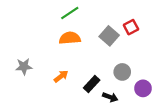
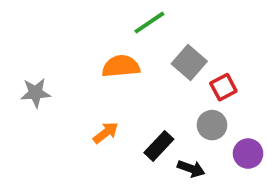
green line: (70, 13) -> (149, 23), moved
red square: (131, 27) -> (223, 87), moved
gray star: (24, 67) -> (36, 93), moved

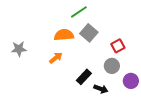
gray square: (189, 62) -> (89, 33), moved
orange arrow: (106, 133) -> (56, 58), moved

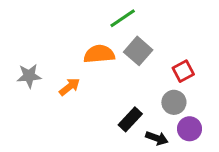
orange arrow: (56, 58) -> (70, 87), moved
purple circle: (131, 81) -> (190, 129), moved

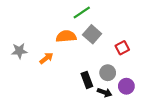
gray circle: (174, 102) -> (108, 73), moved
black rectangle: (130, 119) -> (87, 80), turned -63

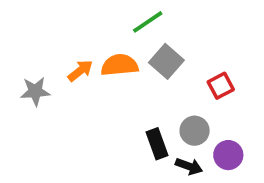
orange arrow: (46, 58) -> (80, 71), moved

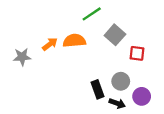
gray square: (166, 61) -> (115, 35), moved
red square: (221, 86) -> (137, 53), turned 35

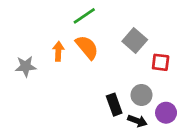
green line: (92, 14) -> (84, 16), moved
orange semicircle: (74, 41) -> (87, 47), turned 55
orange arrow: (50, 44) -> (58, 51), turned -49

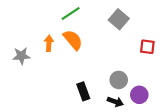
gray square: (135, 40) -> (119, 19), moved
red square: (161, 62) -> (147, 47), moved
black rectangle: (114, 105) -> (83, 91), moved

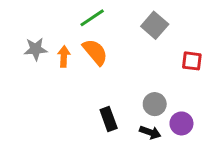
gray star: (21, 56) -> (36, 49), moved

